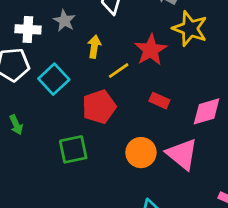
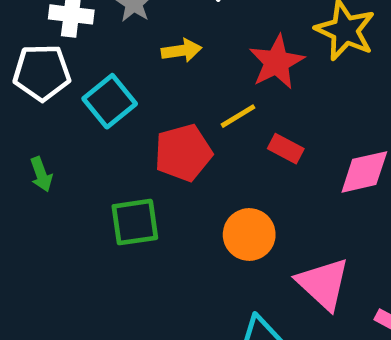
yellow arrow: (94, 47) -> (181, 51), turned 70
yellow line: (119, 71) -> (238, 116), moved
pink triangle: (182, 154) -> (323, 284), moved

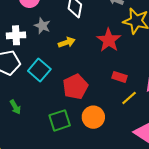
yellow line: (238, 116) -> (129, 98), moved
orange circle: (249, 234) -> (93, 117), moved

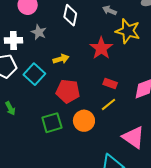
yellow arrow: (67, 42) -> (61, 59), moved
red pentagon: (75, 87) -> (68, 91), turned 30
yellow line: (129, 98) -> (108, 104), moved

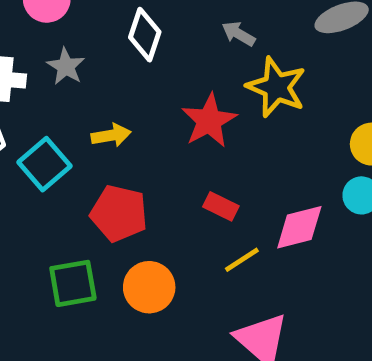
yellow line: (108, 104) -> (242, 260), moved

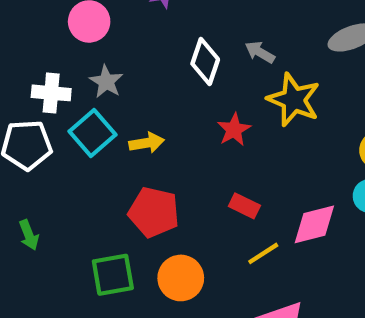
white diamond: (145, 35) -> (205, 61), moved
red star: (209, 121) -> (234, 130), size x0.7
cyan square: (45, 164) -> (92, 133), moved

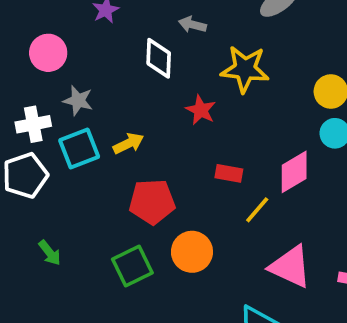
gray arrow: (260, 52) -> (192, 25), moved
cyan square: (92, 133) -> (79, 149), turned 36

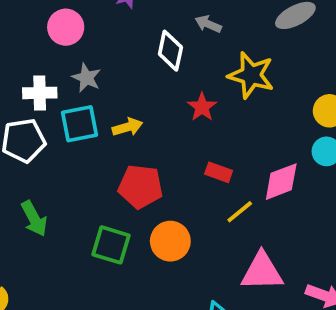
green arrow: (50, 253) -> (34, 219), size x1.4
green square: (132, 266) -> (111, 245), turned 33
pink triangle: (290, 267) -> (262, 272), turned -36

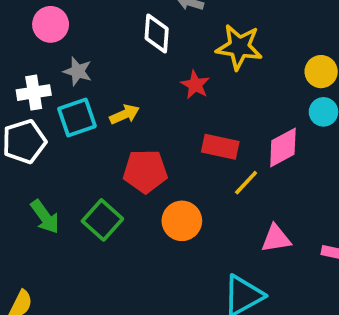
red rectangle: (219, 172) -> (220, 147), size x1.4
green square: (111, 245) -> (102, 220), moved, turned 33
pink triangle: (262, 272) -> (276, 239), size x0.7

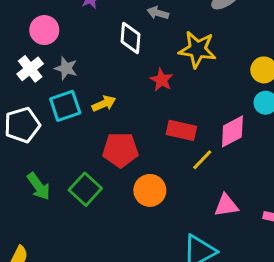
white cross: (34, 93) -> (30, 69), moved, turned -30

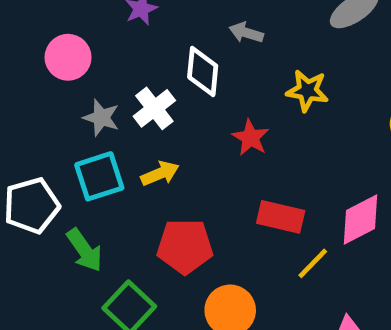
yellow star: (197, 49) -> (307, 91), size x0.7
white cross: (30, 69) -> (154, 108), moved
green arrow: (39, 186) -> (85, 250), moved

